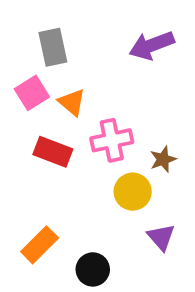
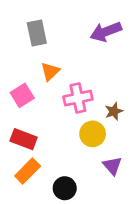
pink square: (32, 93) -> (22, 95), moved
orange triangle: (72, 102) -> (50, 71), turned 36
red rectangle: (53, 152) -> (24, 139), moved

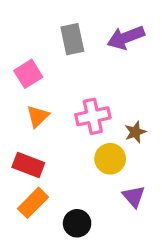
gray rectangle: (37, 33) -> (72, 39), moved
orange triangle: (50, 71) -> (38, 116), moved
pink square: (22, 95) -> (28, 74), moved

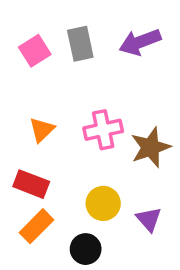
pink square: (28, 74) -> (35, 51), moved
brown star: (135, 132) -> (151, 147), size x1.6
yellow circle: (110, 159) -> (103, 203), moved

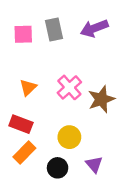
pink square: (35, 51) -> (23, 34), turned 30
pink cross: (103, 130) -> (69, 87), turned -30
purple triangle: (149, 219) -> (94, 164), moved

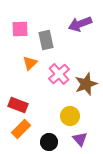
gray rectangle: (54, 30) -> (46, 40), moved
orange triangle: (28, 87) -> (30, 63), moved
yellow circle: (69, 137) -> (70, 116), moved

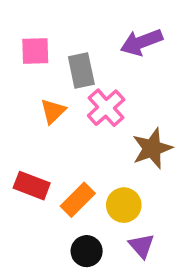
pink cross: (59, 74) -> (106, 108), moved
orange rectangle: (21, 129) -> (78, 200), moved

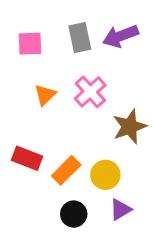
gray rectangle: (81, 70) -> (80, 38), moved
purple triangle: (141, 246) -> (120, 210), turned 40

